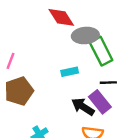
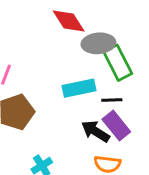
cyan rectangle: (70, 72) -> (79, 88), size x1.5
black line: (108, 83) -> (112, 100), moved

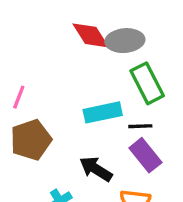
gray ellipse: (98, 43) -> (125, 41), moved
black arrow: (95, 131) -> (96, 169), moved

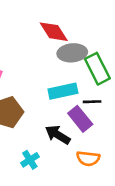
gray ellipse: (125, 41) -> (72, 53), moved
purple rectangle: (145, 155) -> (80, 119), moved

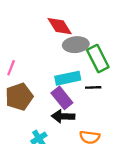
purple rectangle: (80, 119) -> (62, 98), moved
black arrow: (58, 135) -> (63, 116), turned -30

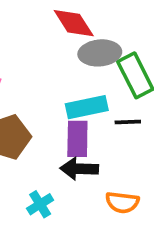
purple rectangle: (62, 98) -> (77, 139), turned 40

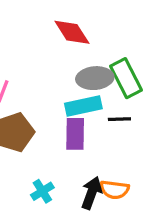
gray ellipse: (100, 53) -> (95, 78), moved
black arrow: (79, 169) -> (92, 193), moved, turned 108

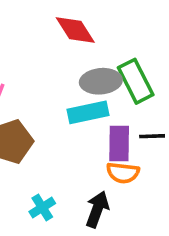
black line: (119, 119) -> (152, 136), moved
purple rectangle: (75, 134) -> (119, 143), moved
orange semicircle: (115, 190) -> (123, 173), moved

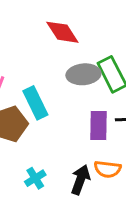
cyan rectangle: (88, 112) -> (35, 103), moved, turned 76
orange semicircle: (123, 173) -> (108, 169), moved

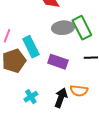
purple rectangle: (98, 125) -> (58, 62), moved, turned -72

